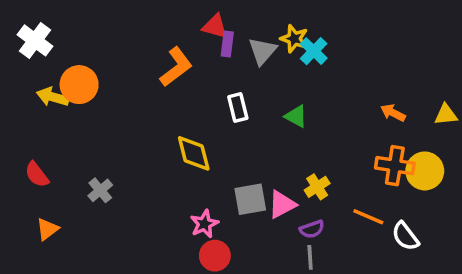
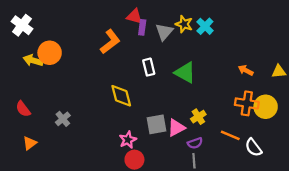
cyan cross: (314, 51) -> (205, 26), moved
green triangle: (296, 116) -> (185, 73), size x1.5

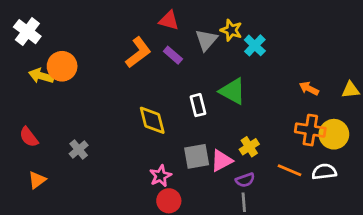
cyan cross: (205, 26) -> (255, 45), moved
purple rectangle: (142, 27) -> (173, 55), moved, turned -56
white rectangle: (149, 67) -> (198, 105), moved
white semicircle: (253, 147) -> (324, 172), moved, turned 120

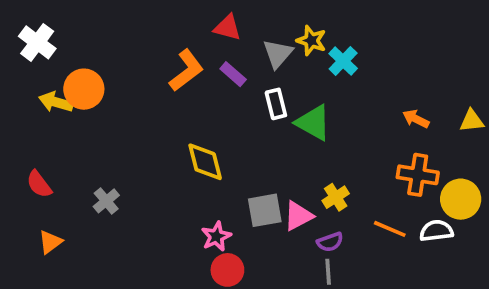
white rectangle: (198, 105) -> (276, 104), moved
yellow circle: (334, 134) -> (461, 199), moved

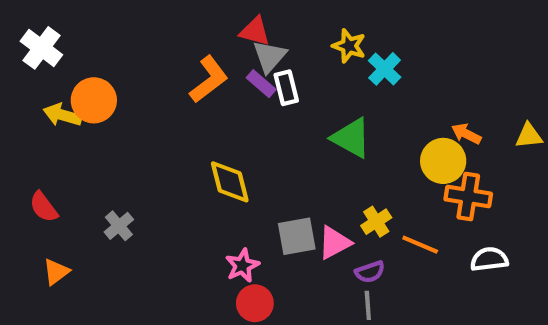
gray triangle: (278, 54) -> (270, 56), moved
white rectangle: (276, 104) -> (286, 88), moved
yellow circle: (461, 199) -> (443, 161), moved
orange line: (390, 229) -> (420, 245), moved

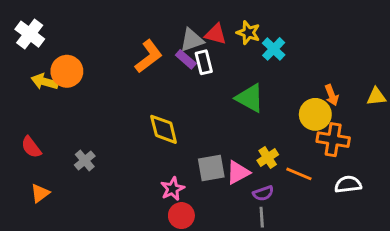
red triangle: (255, 31) -> (216, 34), moved
gray triangle: (270, 56) -> (192, 40), turned 30
orange arrow: (466, 134) -> (332, 95), turned -138

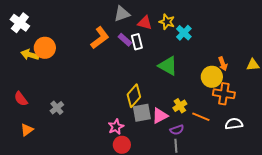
gray triangle: (192, 40) -> (122, 14), moved
yellow diamond: (164, 129) -> (134, 96), moved, turned 55

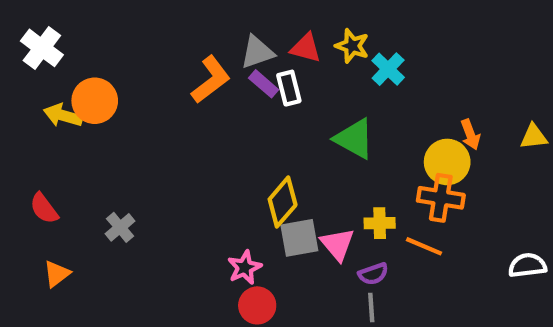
gray triangle: (122, 14) -> (257, 52), moved
orange cross: (224, 94) -> (441, 198), moved
yellow cross: (180, 106) -> (380, 223), turned 32
pink triangle: (160, 116) -> (337, 244), turned -42
white semicircle: (234, 124) -> (527, 265), moved

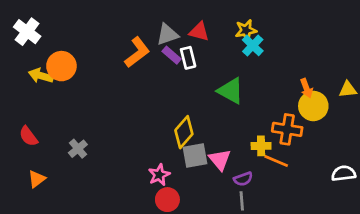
yellow star: (352, 46) -> (246, 30), moved, turned -30
yellow circle: (447, 162) -> (313, 106), moved
yellow cross: (380, 223) -> (261, 146), moved

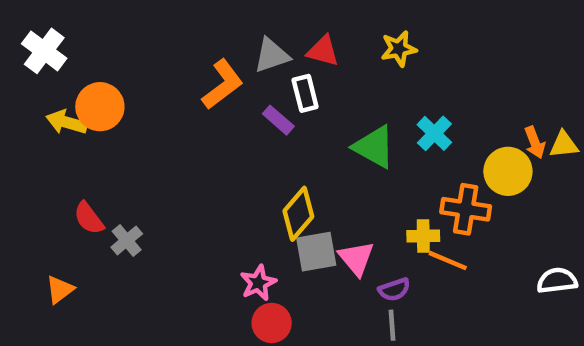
cyan cross: (253, 45) -> (434, 133), moved
purple rectangle: (172, 55) -> (278, 120), moved
orange arrow: (306, 88) -> (535, 142), moved
red semicircle: (28, 136) -> (89, 218), moved

